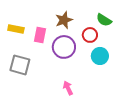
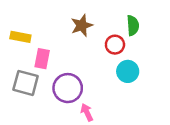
green semicircle: (104, 20) -> (133, 25), turned -126
pink rectangle: (40, 35) -> (42, 59), moved
purple circle: (64, 47) -> (68, 88), moved

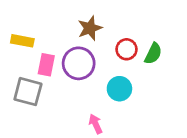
green semicircle: (133, 25) -> (153, 54), moved, turned 30
cyan circle: (128, 71) -> (119, 89), moved
purple circle: (68, 88) -> (79, 63), moved

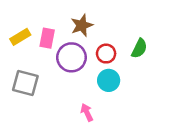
yellow rectangle: (22, 41) -> (20, 37), turned -42
red circle: (126, 49) -> (106, 54), moved
pink rectangle: (46, 65) -> (47, 38), moved

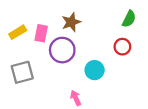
green semicircle: (139, 48) -> (129, 19), moved
red circle: (106, 54) -> (122, 47), moved
gray square: (25, 83) -> (22, 72), turned -30

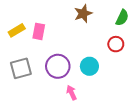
brown star: (71, 22) -> (83, 14), moved
purple circle: (62, 50) -> (58, 66), moved

